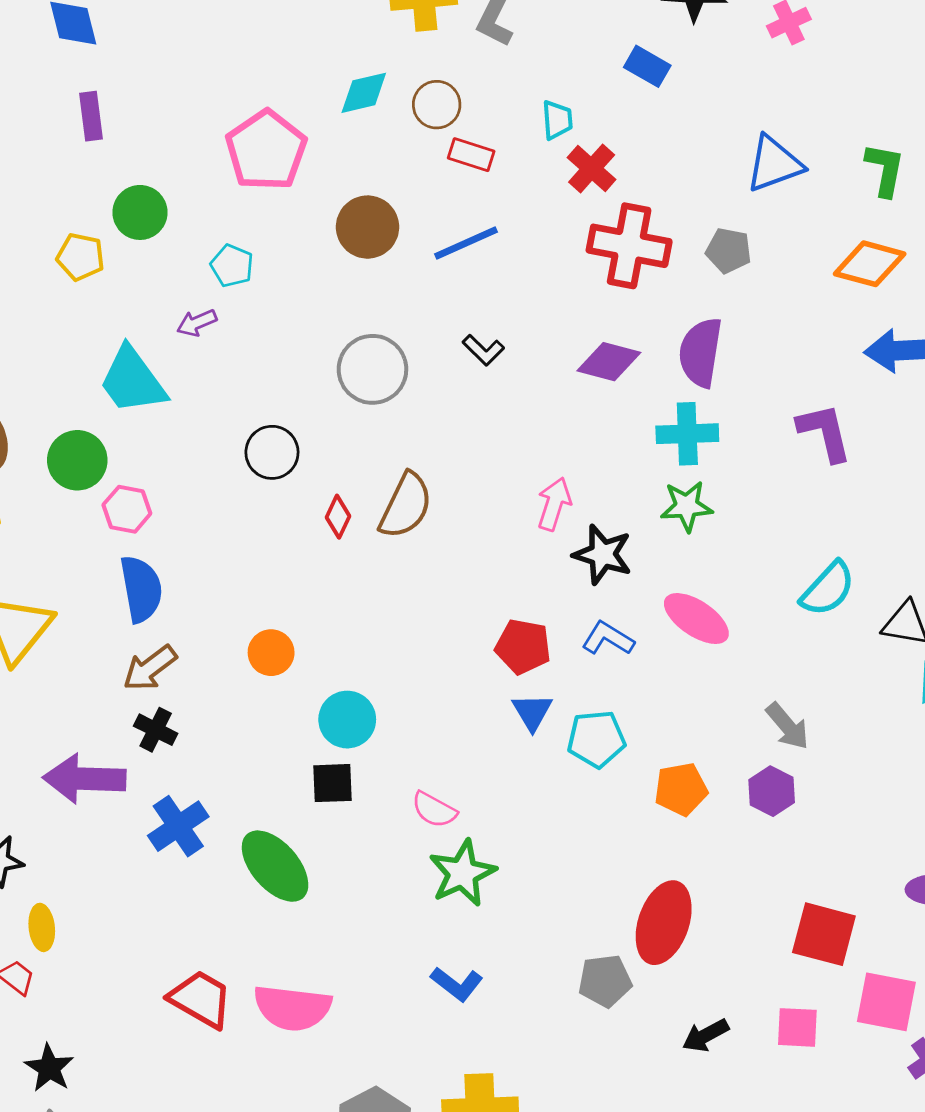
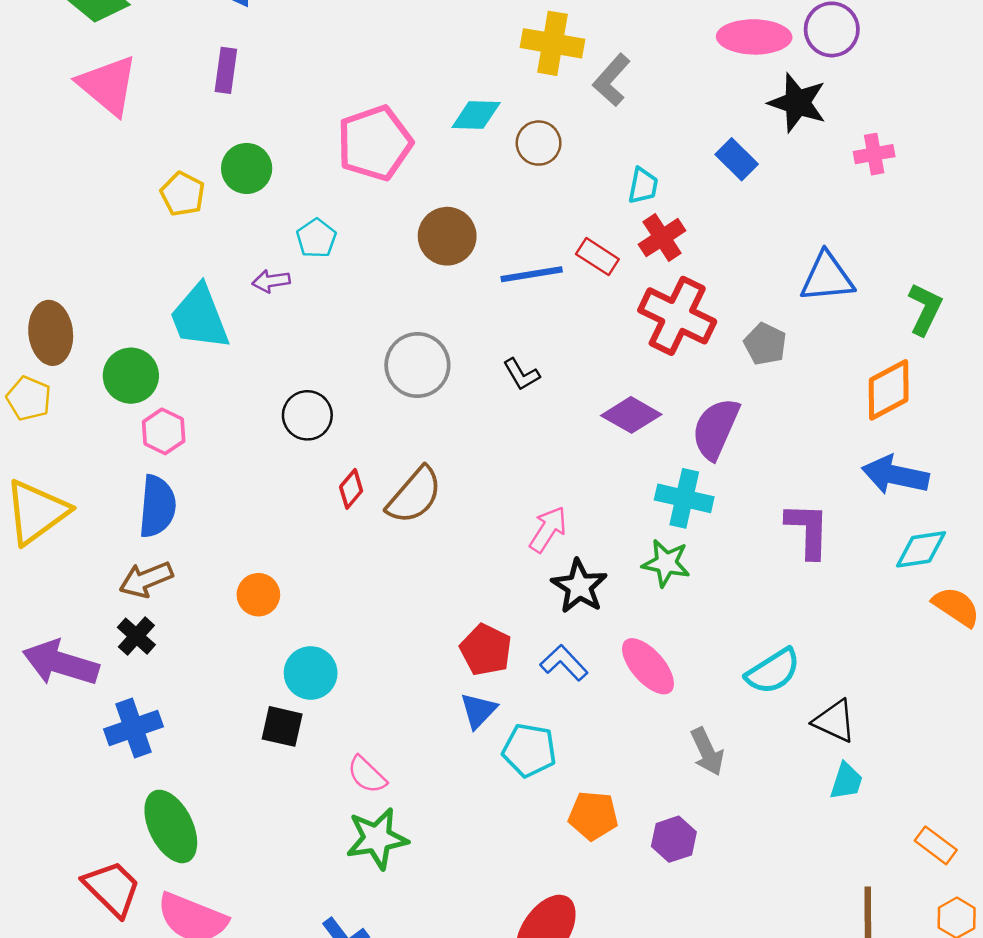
red rectangle: (471, 155) -> (597, 257), moved
orange diamond: (870, 264) -> (889, 390), turned -58
gray arrow: (787, 726) -> (707, 752), moved
green ellipse: (275, 866) -> (171, 826), moved

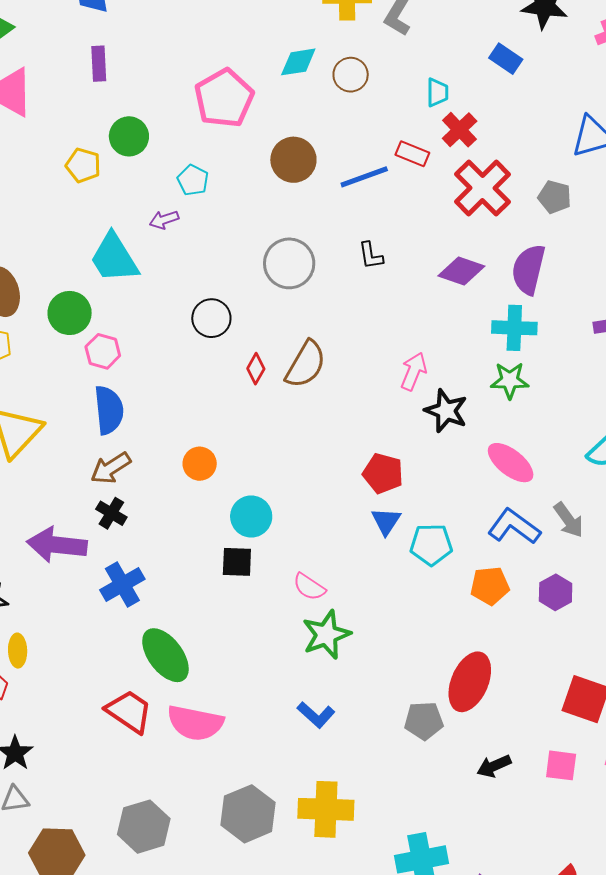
red cross: (677, 316) -> (483, 188), turned 30
black L-shape: (521, 374) -> (371, 256), turned 32
blue L-shape: (564, 663) -> (514, 527), moved, size x1.4

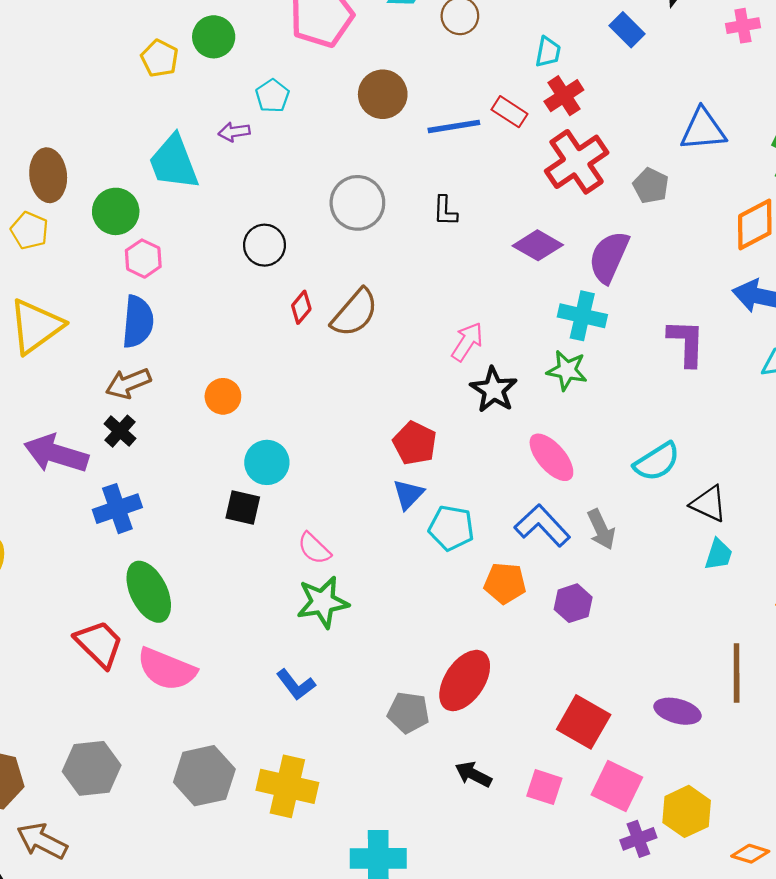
black arrow: (494, 766) -> (473, 774), turned 40

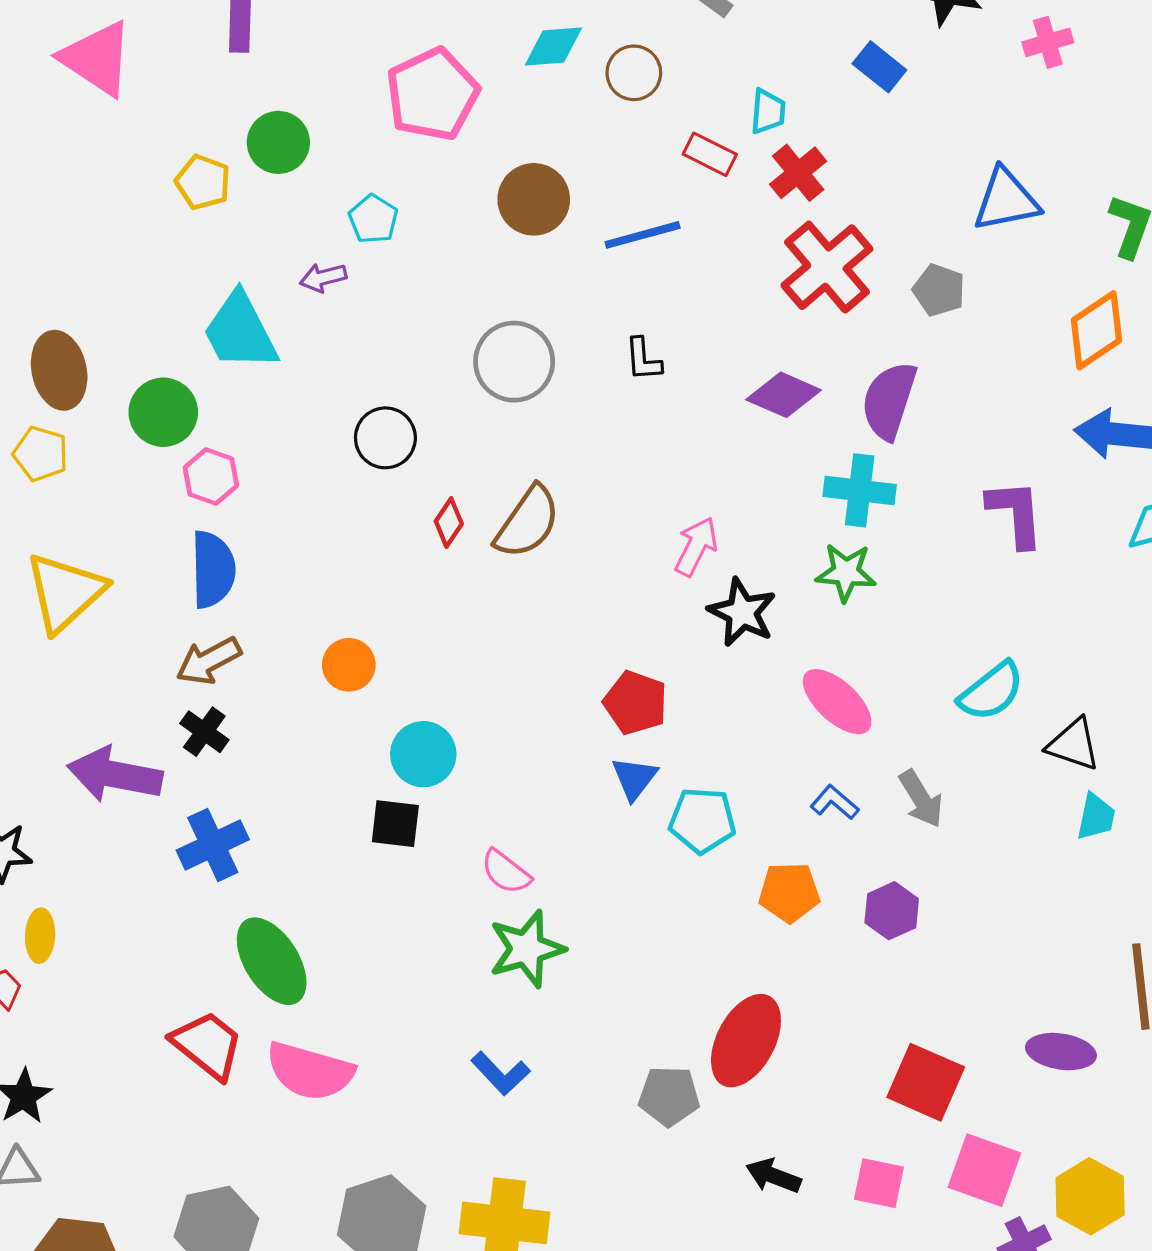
red rectangle: (509, 112) -> (710, 154), moved
blue L-shape: (542, 525) -> (834, 802), size x0.6

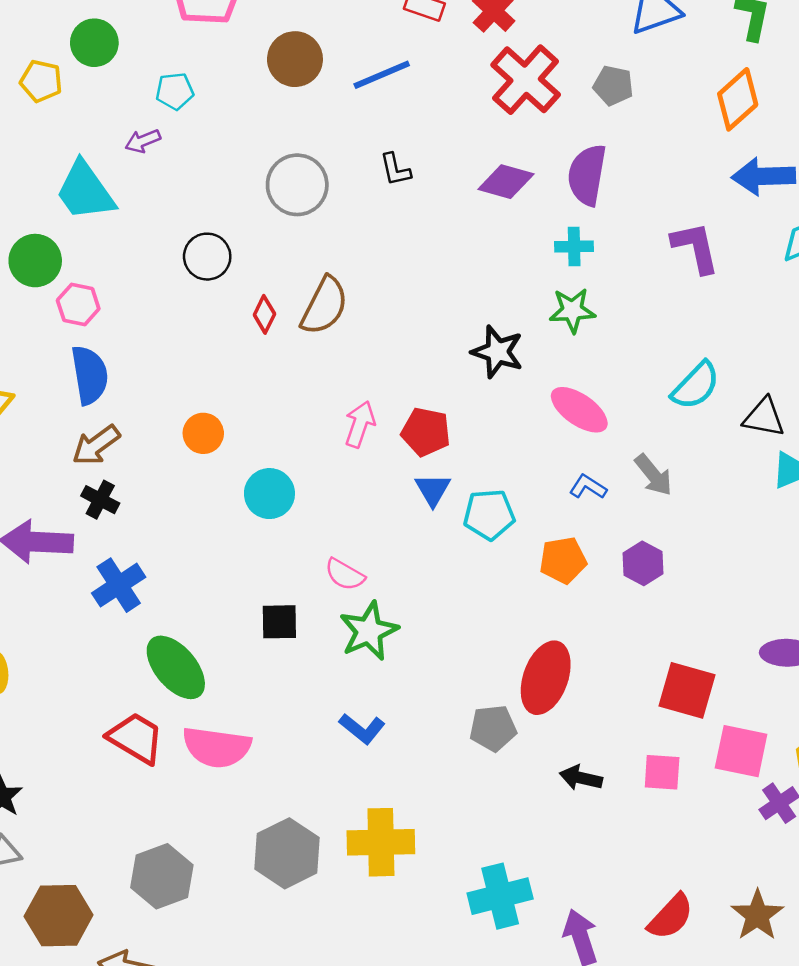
cyan pentagon: (373, 219) -> (175, 91), turned -30
cyan cross: (860, 490) -> (574, 247), size x0.7
pink arrow: (696, 546) -> (360, 424), moved
black square: (395, 824) -> (279, 622), moved

